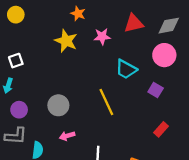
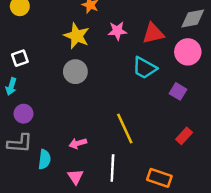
red triangle: (134, 23) -> (153, 33), moved
yellow line: (106, 102) -> (125, 128), moved
gray circle: (58, 105) -> (75, 72), moved

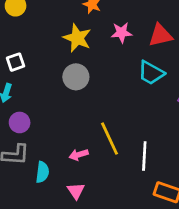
yellow line: (125, 128) -> (109, 139), moved
white line: (112, 168) -> (144, 156), moved

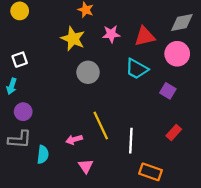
gray circle: (76, 77) -> (88, 72), moved
pink triangle: (76, 191) -> (86, 166), moved

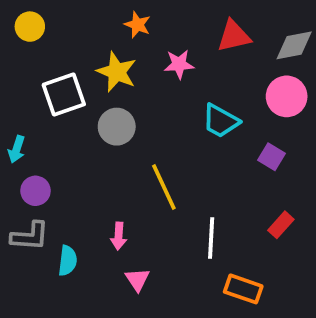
red triangle: (145, 36) -> (234, 36), moved
white square: (20, 60) -> (64, 95), moved, size x1.6
gray circle: (88, 72) -> (117, 127), moved
yellow line: (101, 126) -> (164, 187), moved
pink arrow: (74, 139) -> (119, 236), turned -70

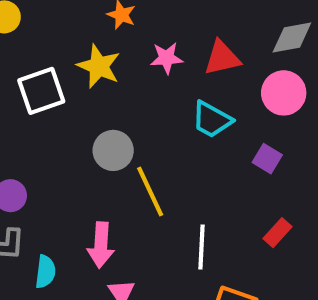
red triangle: (234, 36) -> (222, 58), moved
gray circle: (117, 127) -> (113, 150), moved
pink arrow: (119, 236) -> (101, 245), size x1.5

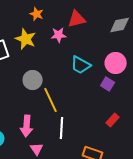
red triangle: (222, 58) -> (77, 19), moved
pink circle: (284, 93) -> (116, 63), moved
white line: (201, 247) -> (62, 128), moved

